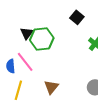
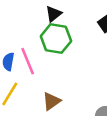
black triangle: (27, 33) -> (54, 14), moved

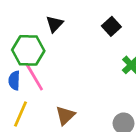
green hexagon: (56, 39) -> (28, 50), moved

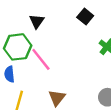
pink line: (34, 77) -> (41, 59), moved

